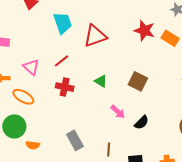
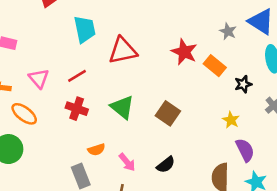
green triangle: (101, 81) -> (122, 107), size x1.5
pink arrow: (118, 112) -> (127, 162), moved
orange semicircle: (33, 145) -> (96, 150), moved, turned -32

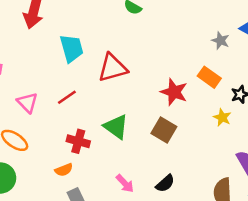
red star: (184, 52) -> (174, 92), moved
red cross: (77, 109) -> (78, 141), moved
yellow star: (231, 120) -> (222, 117), moved
orange semicircle: (96, 150) -> (64, 170), moved

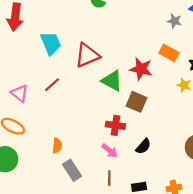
green triangle: (116, 127) -> (112, 81), moved
red cross: (78, 141) -> (115, 125), moved
orange semicircle: (64, 170) -> (57, 146), turned -56

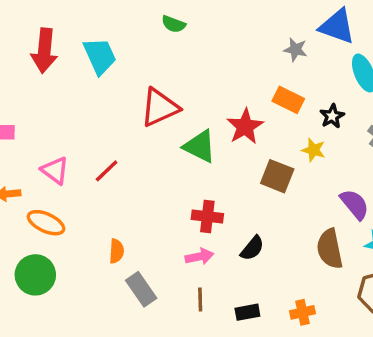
cyan trapezoid: (51, 43) -> (100, 56), moved
red star: (141, 69) -> (245, 127), turned 30
red line: (52, 85) -> (107, 171), moved
brown square: (137, 102) -> (277, 176), moved
pink arrow: (110, 151) -> (199, 257), turned -49

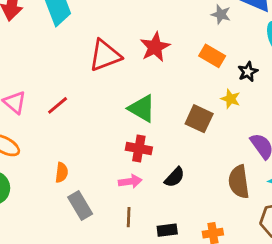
red star: (245, 127) -> (155, 47), moved
green triangle: (200, 146) -> (142, 108), moved

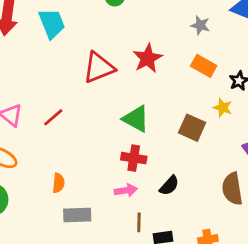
gray star: (221, 14) -> (200, 25), moved
gray rectangle: (80, 205) -> (77, 215), turned -60
brown line: (129, 217) -> (139, 222), moved

